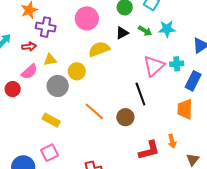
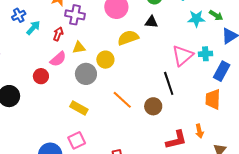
green arrow: (145, 31) -> (216, 15), moved
black triangle: (122, 33) -> (151, 22), turned 32
red arrow: (29, 46) -> (58, 34), turned -64

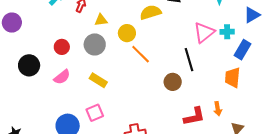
pink semicircle: (58, 59) -> (62, 77), moved
gray circle: (86, 74) -> (95, 44), moved
orange line: (122, 100) -> (141, 54), moved

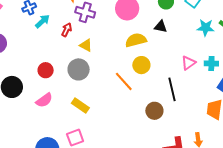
yellow triangle: (101, 20) -> (86, 45), turned 32
pink triangle: (204, 32) -> (188, 63), size x0.7
yellow circle: (127, 33) -> (141, 65), moved

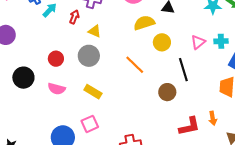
yellow circle: (141, 65) -> (162, 42), moved
pink semicircle: (44, 100) -> (57, 89), turned 54

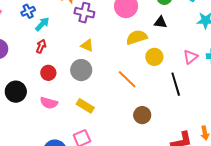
red arrow: (74, 17) -> (41, 46), moved
brown circle: (167, 92) -> (142, 115), moved

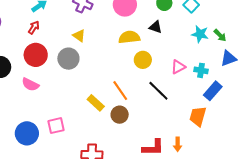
red circle: (48, 73) -> (36, 55), size x1.5
orange line: (127, 79) -> (120, 91), moved
black line: (176, 84) -> (158, 91), turned -40
yellow rectangle: (85, 106) -> (96, 103), moved

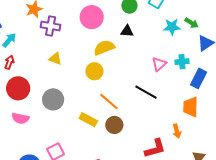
gray circle: (68, 59) -> (53, 99), moved
yellow circle: (143, 60) -> (94, 71), moved
orange arrow: (178, 144) -> (177, 131), moved

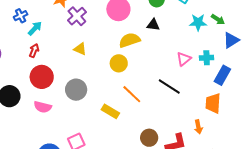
purple cross: (51, 26) -> (77, 16), turned 36
brown circle: (114, 125) -> (149, 138), moved

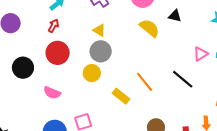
yellow semicircle: (130, 40) -> (149, 28), turned 50
yellow circle: (119, 63) -> (92, 73), moved
gray circle: (76, 90) -> (101, 51), moved
pink semicircle: (43, 107) -> (52, 93), moved

